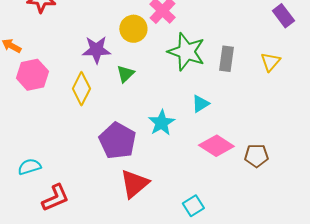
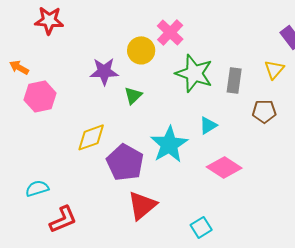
yellow triangle: (270, 62) -> (274, 69), moved
yellow diamond: (81, 89) -> (91, 137), moved, turned 44
cyan star: (161, 123) -> (169, 144), size x1.4
brown pentagon: (256, 156) -> (264, 111), moved

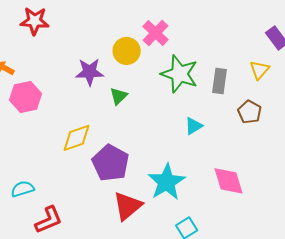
brown pentagon: (264, 111) -> (250, 112), turned 30
cyan star: (169, 144) -> (167, 182), moved
pink diamond: (224, 167) -> (229, 181), moved, turned 40

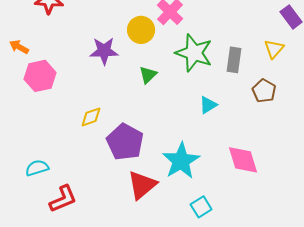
green triangle: (119, 96) -> (148, 75), moved
yellow diamond: (77, 138) -> (91, 117), size x0.7

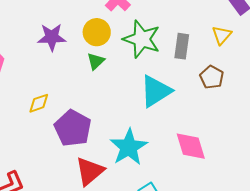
yellow circle: (141, 30) -> (97, 32), moved
cyan triangle: (208, 105) -> (156, 91), size x1.8

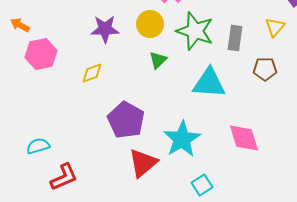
green triangle: (96, 61) -> (158, 60), moved
brown pentagon: (212, 77) -> (265, 69), turned -30
cyan triangle: (156, 91) -> (209, 83), turned 36
yellow diamond: (39, 103) -> (92, 73), moved

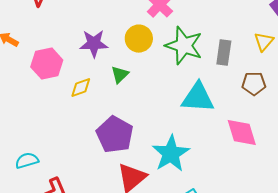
pink hexagon: (41, 54) -> (47, 64), moved
green triangle: (158, 60) -> (120, 75), moved
pink diamond: (244, 138) -> (242, 133), moved

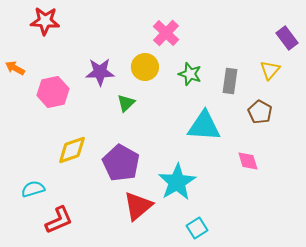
green star: (184, 46) -> (190, 74), size x0.6
brown pentagon: (254, 84) -> (260, 112), turned 30
yellow diamond: (81, 88) -> (72, 150), moved, size x1.4
pink diamond: (242, 133) -> (248, 161), size x0.7

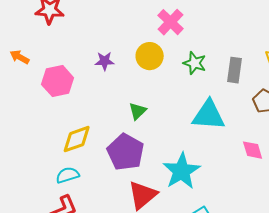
purple star: (100, 72) -> (105, 61), size x0.7
green triangle: (126, 103) -> (138, 111), moved
cyan semicircle: (33, 189) -> (68, 175), moved

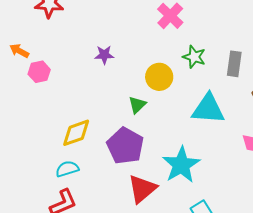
yellow circle: (150, 56) -> (159, 77), moved
pink hexagon: (58, 81) -> (39, 72), moved, size x0.7

